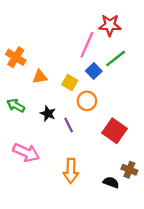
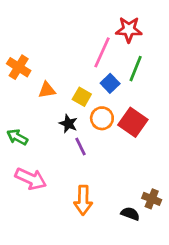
green line: (116, 58) -> (136, 69), turned -30
green arrow: (16, 105) -> (17, 137), moved
black star: (48, 114) -> (68, 124), moved
red square: (114, 131) -> (133, 122), moved

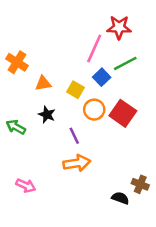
green line: (136, 69) -> (125, 63), turned 40
black star: (68, 124) -> (47, 115), moved
pink arrow: (31, 179) -> (26, 186), moved, size x0.7
orange arrow: (83, 200) -> (77, 163), moved, turned -100

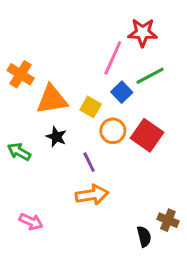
orange triangle: (43, 83) -> (52, 100), size x1.6
black semicircle: (120, 198) -> (144, 236), turned 56

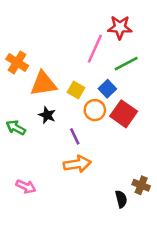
blue square: (122, 92) -> (107, 89), moved

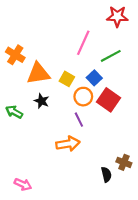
red star: (120, 27) -> (117, 16), moved
purple line: (75, 136) -> (79, 120), moved
pink arrow: (26, 187) -> (23, 184), moved

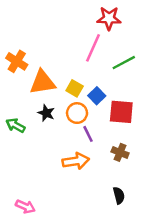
red star: (117, 16) -> (109, 18), moved
blue square: (94, 78) -> (97, 96), moved
orange circle: (83, 97) -> (77, 113), moved
red square: (109, 100) -> (121, 112), turned -30
brown cross: (124, 162) -> (120, 152), moved

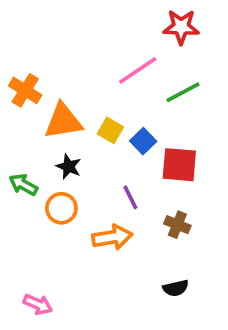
red star: (109, 18) -> (181, 27), moved
pink line: (93, 48) -> (138, 70), turned 32
orange circle: (77, 113) -> (61, 208), moved
black semicircle: (119, 195) -> (176, 288), turned 91

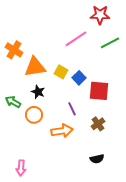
green line: (183, 92) -> (110, 43), moved
brown cross: (177, 225) -> (98, 124), turned 32
pink arrow: (38, 304) -> (21, 168), turned 70

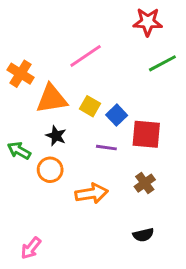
pink line: (76, 39) -> (86, 56), moved
purple line: (72, 109) -> (106, 148), moved, turned -56
pink arrow: (21, 168) -> (31, 248), turned 35

